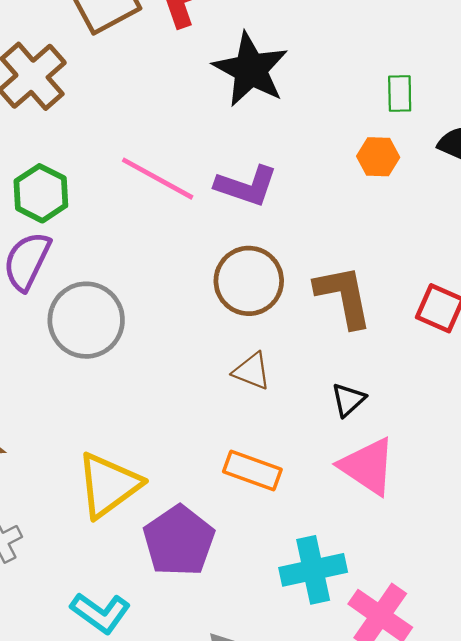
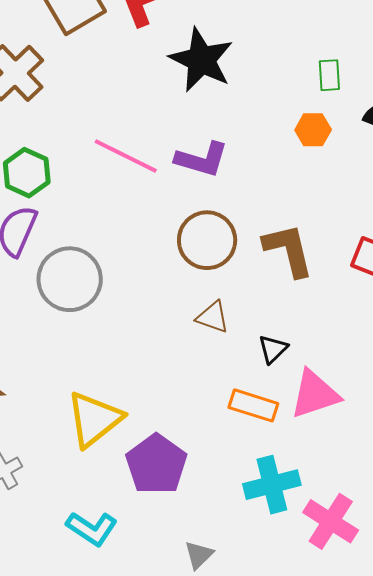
black triangle: (348, 400) -> (273, 349), moved
pink triangle: (368, 466) -> (315, 394), turned -50
orange rectangle: (252, 470) -> (253, 405), moved

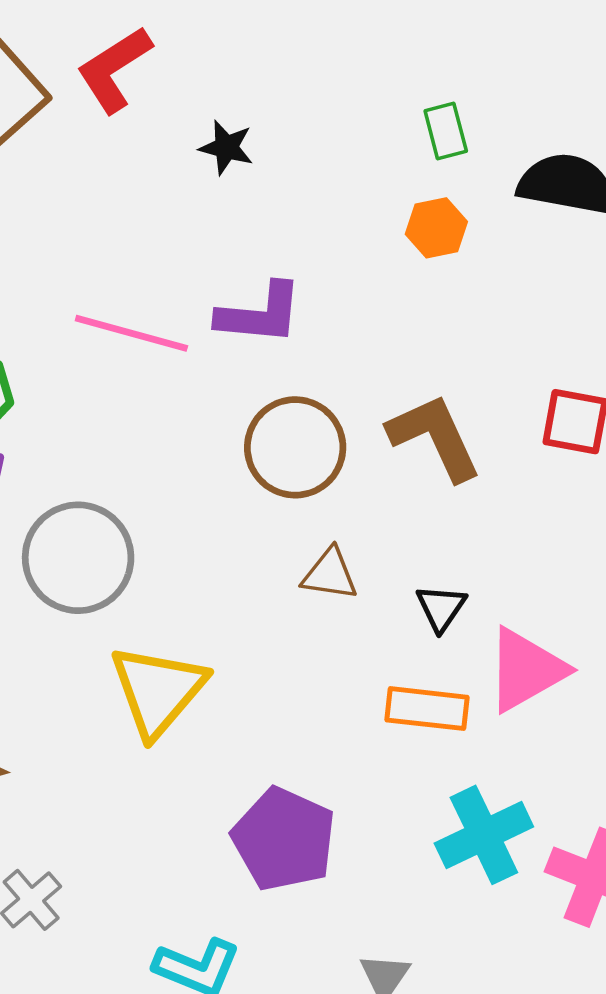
black star: (201, 60) -> (226, 147), size x0.5
yellow triangle: (94, 419) -> (158, 690), moved

